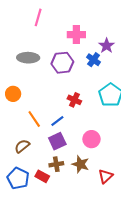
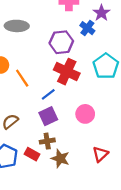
purple hexagon: (62, 63) -> (61, 42), moved
red cross: (74, 100) -> (67, 72), size x1.6
orange line: (34, 119) -> (22, 78), moved
brown star: (80, 164) -> (60, 158), moved

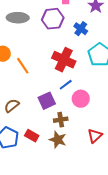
blue cross: (87, 28) -> (81, 29), moved
purple hexagon: (61, 42) -> (53, 19), moved
blue line: (48, 94) -> (66, 85), moved
brown cross: (47, 141) -> (61, 120), moved

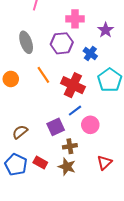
gray ellipse: (18, 18) -> (26, 42), turned 70
orange line: (23, 66) -> (43, 75), moved

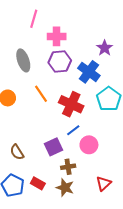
pink cross: (75, 19) -> (57, 36), moved
blue cross: (90, 53) -> (89, 72), size x1.5
brown semicircle: (20, 132) -> (17, 152), turned -84

